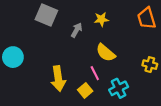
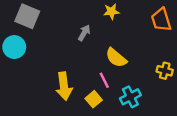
gray square: (46, 15) -> (27, 16), moved
yellow star: (101, 19) -> (111, 11), moved
cyan circle: (13, 57) -> (14, 47), moved

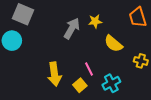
yellow star: (111, 11) -> (95, 21), moved
gray arrow: (84, 33) -> (72, 28), size x1.5
yellow semicircle: (116, 58) -> (113, 44), moved

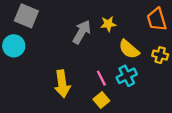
yellow cross: (141, 61) -> (160, 55), moved
cyan cross: (111, 83) -> (127, 76), moved
yellow square: (80, 85) -> (101, 100), moved

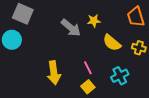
gray arrow: (82, 32) -> (71, 28), turned 100
cyan cross: (127, 76) -> (120, 76), moved

